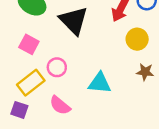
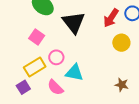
brown star: (145, 72) -> (122, 85), moved
cyan triangle: (100, 83) -> (74, 73), moved
purple square: (19, 110) -> (23, 87), turned 32

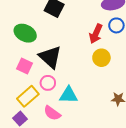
black triangle: (74, 22) -> (50, 57), moved
yellow circle: (121, 43) -> (101, 58), moved

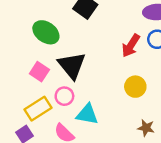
yellow circle: (101, 58) -> (135, 87), moved

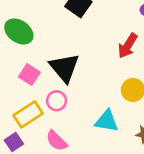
green ellipse: (46, 32) -> (19, 32), moved
cyan triangle: (87, 114) -> (107, 121), moved

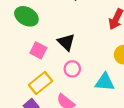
black triangle: (64, 68) -> (66, 42), size x0.7
pink circle: (57, 101) -> (72, 69), moved

